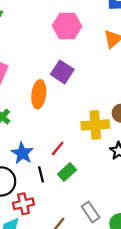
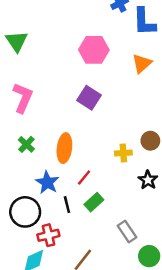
orange ellipse: (39, 94) -> (64, 148), moved
yellow cross: (95, 125) -> (123, 153), size x0.6
gray rectangle: (91, 212) -> (127, 232), moved

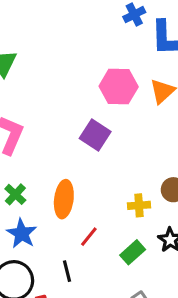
pink hexagon: (94, 50) -> (119, 86), moved
blue star: (47, 182) -> (22, 234), moved
green rectangle: (94, 202) -> (133, 252), moved

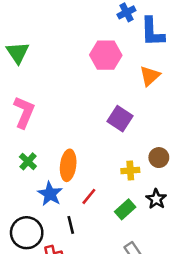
pink hexagon: (119, 86) -> (106, 55), moved
purple square: (95, 135) -> (120, 119), moved
blue star: (22, 234) -> (50, 194), moved

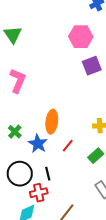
purple square: (120, 119) -> (92, 66), moved, turned 36
green cross: (28, 161) -> (15, 132), moved
black line: (71, 225) -> (48, 174), moved

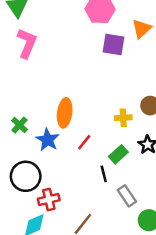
purple square: (92, 66) -> (113, 45), turned 30
pink L-shape: (18, 81) -> (27, 43), moved
black line: (48, 174) -> (104, 174), moved

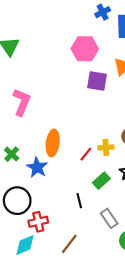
pink L-shape: (27, 43) -> (22, 102), moved
red line: (84, 142) -> (86, 154), moved
black line: (104, 174) -> (79, 201), moved

